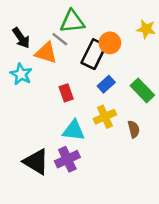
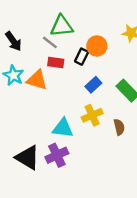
orange triangle: (46, 53) -> (37, 80), moved
black rectangle: (94, 54) -> (82, 57), size x0.6
red rectangle: (66, 93) -> (56, 62), moved, turned -63

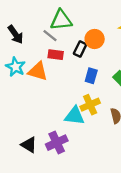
blue rectangle: (93, 85) -> (91, 76), turned -32
cyan triangle: (63, 128) -> (75, 116), moved
black triangle: (28, 158) -> (29, 145), size x0.7

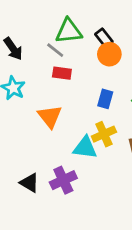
black rectangle: (80, 49) -> (104, 38), moved, turned -64
orange triangle: (38, 71) -> (50, 116), moved, turned 35

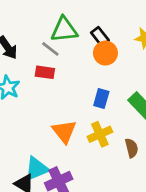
red rectangle: (62, 73) -> (45, 72), moved
orange triangle: (50, 116) -> (64, 132), moved
cyan triangle: (85, 148) -> (37, 169), moved, turned -30

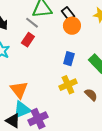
red rectangle: (45, 72) -> (28, 40), turned -64
orange triangle: (64, 132) -> (19, 90), moved
brown semicircle: (132, 148) -> (91, 95), turned -32

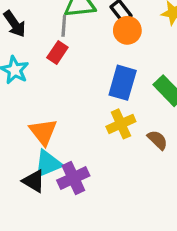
gray line: (32, 23) -> (64, 26), turned 56
blue rectangle: (69, 59) -> (123, 83), size x1.5

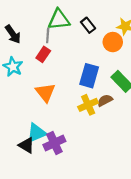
orange circle: (127, 30) -> (113, 42), moved
orange triangle: (43, 132) -> (45, 93), moved
brown semicircle: (157, 140) -> (105, 100), moved, turned -72

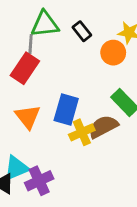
red rectangle: (43, 54) -> (25, 68), size x1.5
blue rectangle: (89, 76) -> (66, 110), moved
brown semicircle: (105, 100) -> (103, 127), size x1.5

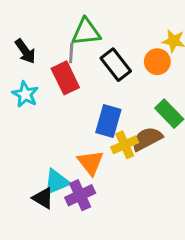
black rectangle: (82, 31) -> (116, 65), moved, size x1.5
red rectangle: (25, 68) -> (65, 78), turned -60
orange triangle: (28, 117) -> (91, 163), moved

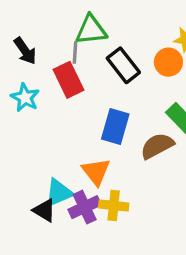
yellow cross: (125, 145) -> (114, 205), moved, turned 30

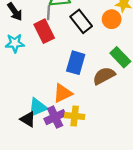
cyan star: (25, 98) -> (15, 43), turned -30
orange triangle: (96, 172) -> (63, 93), turned 42

